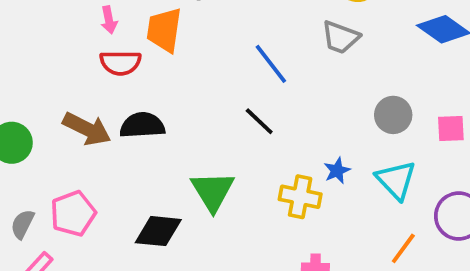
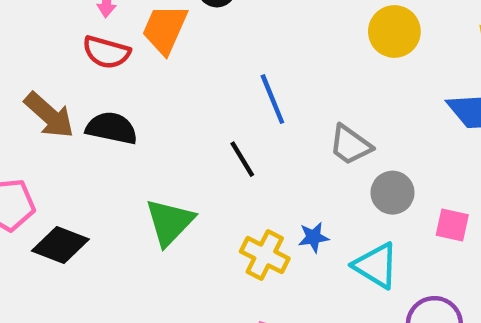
gray trapezoid: (340, 37) -> (350, 145), moved
cyan triangle: (396, 180) -> (376, 266), turned -30
black diamond: (158, 231) -> (60, 245), moved

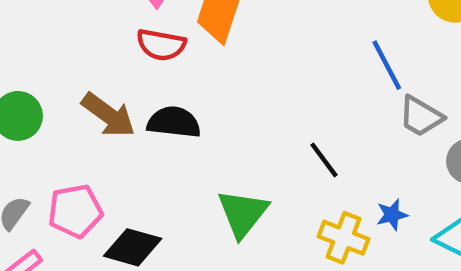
blue line: (272, 99) -> (387, 65), moved
black line: (242, 159) -> (324, 160), moved

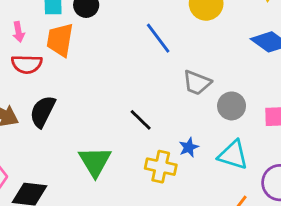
blue line: (387, 65) -> (158, 38), moved
black semicircle: (174, 122) -> (43, 111), turned -60

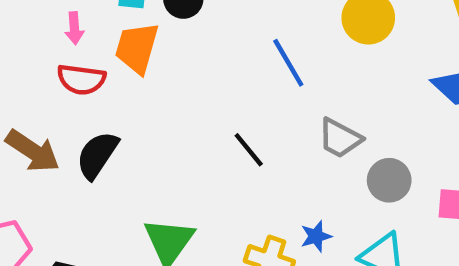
black line: (141, 120) -> (249, 150), moved

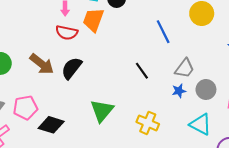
gray trapezoid: (340, 138) -> (185, 68), turned -85
blue star: (316, 236) -> (179, 91), moved

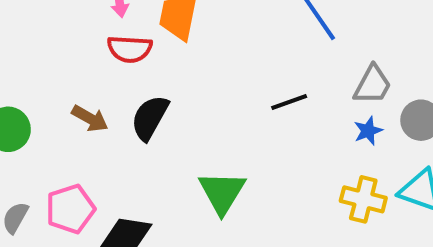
brown arrow: (42, 64) -> (90, 118), size x0.7
black line: (142, 71) -> (289, 102), turned -66
yellow cross: (148, 123) -> (363, 199), moved

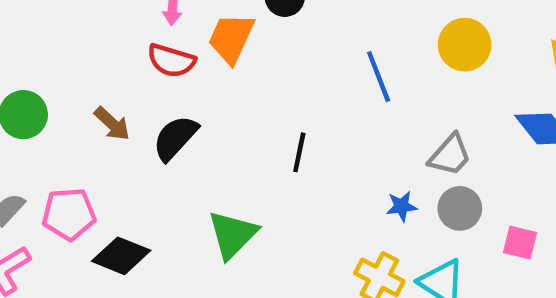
gray trapezoid: (373, 85) -> (450, 155), moved
black line: (289, 102) -> (299, 152), moved, turned -72

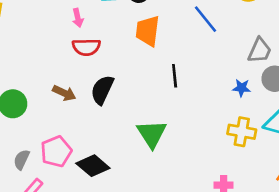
orange trapezoid: (231, 38) -> (148, 31), moved
blue star: (402, 206) -> (242, 88), turned 30
black diamond: (121, 256) -> (93, 166), turned 36

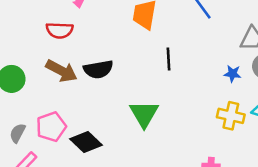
red semicircle: (86, 47) -> (60, 30), moved
black semicircle: (102, 90) -> (98, 69), turned -128
brown arrow: (64, 93) -> (62, 71), size x1.4

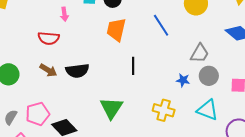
brown arrow: (62, 71) -> (48, 70), size x0.7
yellow cross: (231, 116) -> (164, 110), moved

